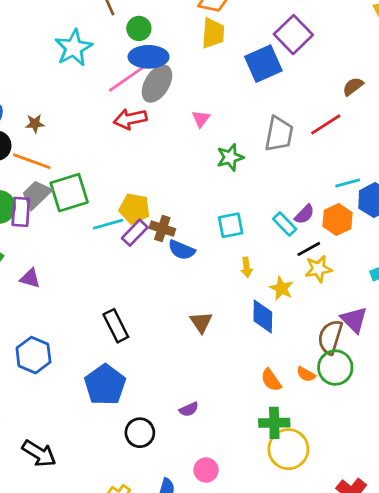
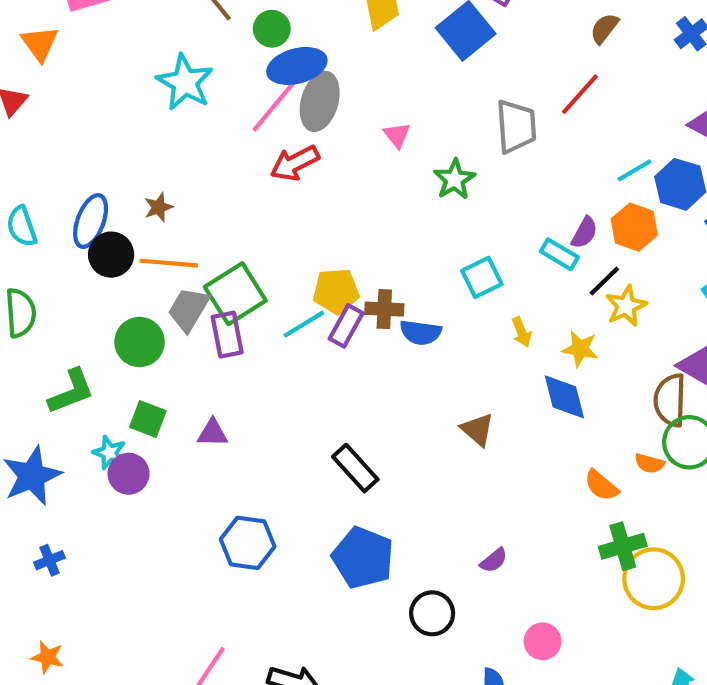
purple rectangle: (21, 212) -> (227, 335), moved

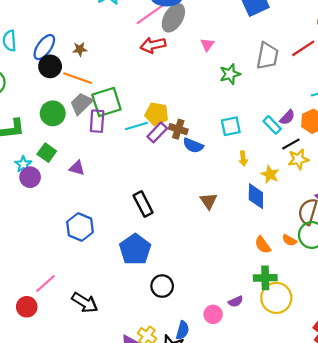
purple semicircle: (494, 560) -> (236, 301), moved

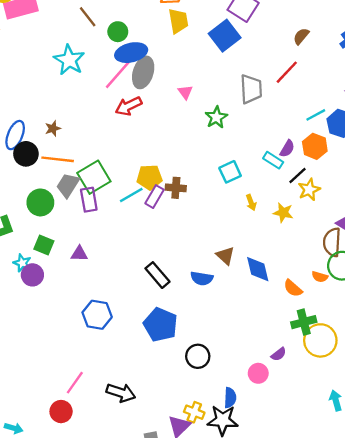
blue semicircle: (193, 145) -> (202, 278), moved
blue diamond: (256, 196) -> (258, 269), moved

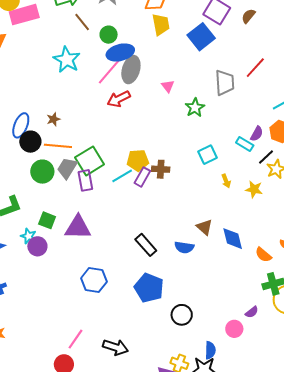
brown semicircle: (301, 36) -> (248, 16), moved
green circle: (40, 202) -> (42, 172), moved
purple triangle: (79, 254) -> (78, 227), size x1.8

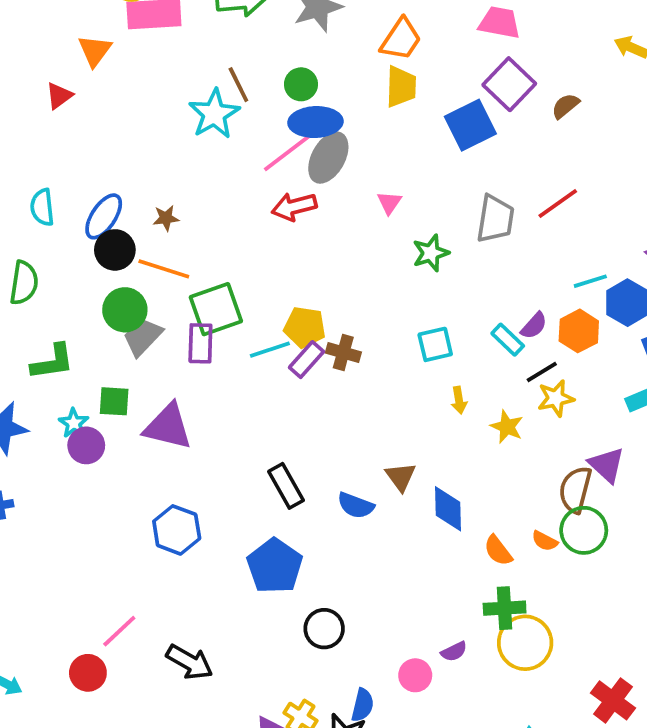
brown line: (82, 22) -> (238, 85), moved
gray trapezoid: (67, 168) -> (143, 337), moved
green square: (47, 220) -> (114, 401), turned -30

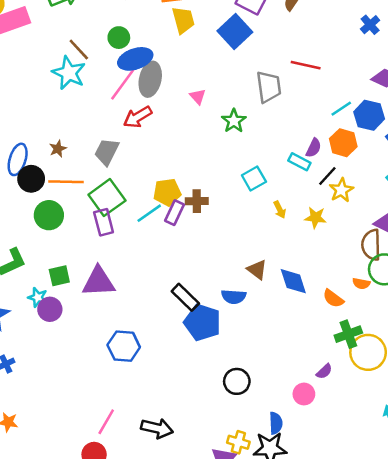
red line: (558, 203) -> (306, 65), turned 64
gray trapezoid: (143, 337) -> (107, 152), moved
blue pentagon: (275, 566) -> (202, 322), moved

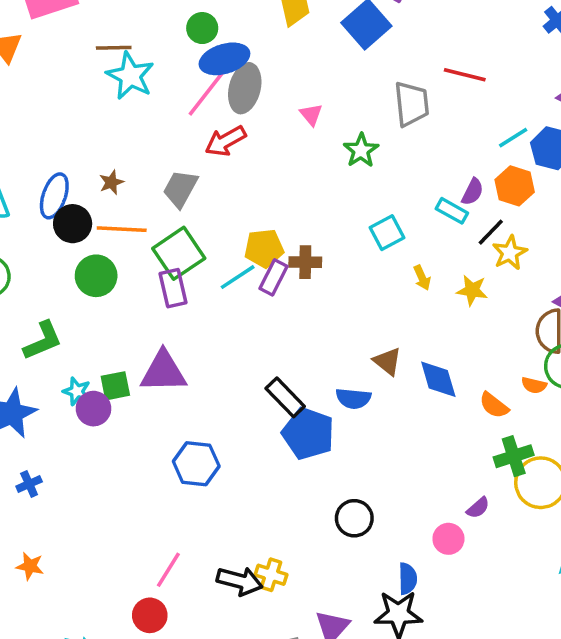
brown line: (79, 50) -> (114, 48), moved, turned -50
green square: (59, 276) -> (115, 386), moved
yellow cross: (238, 442) -> (271, 575), moved

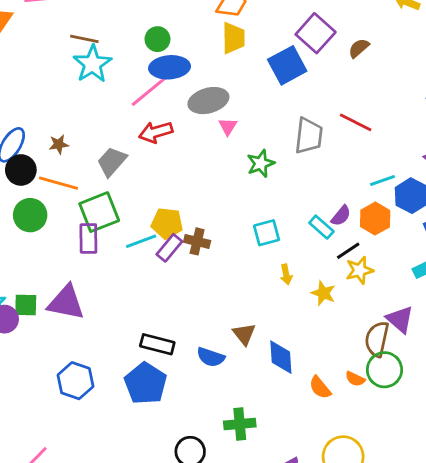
gray ellipse: (245, 88) -> (208, 101), moved, turned 48
black rectangle: (285, 397) -> (157, 344), turned -44
blue pentagon: (308, 434) -> (146, 383), moved
green cross: (514, 456) -> (240, 424), moved

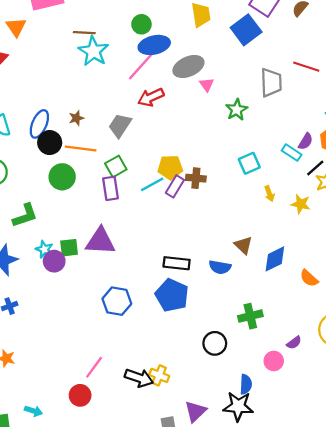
green square: (99, 212) -> (116, 166), size x0.7
blue diamond: (281, 357) -> (275, 259), turned 76

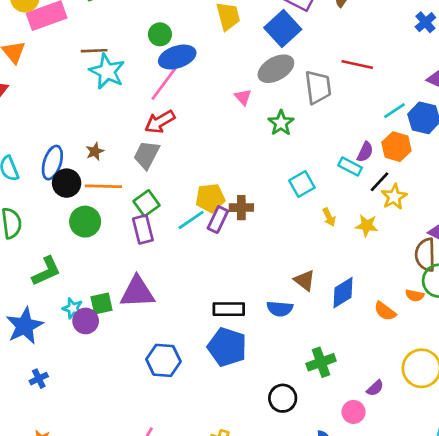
gray ellipse: (188, 66) -> (276, 69), moved
red arrow: (151, 97) -> (160, 122), moved

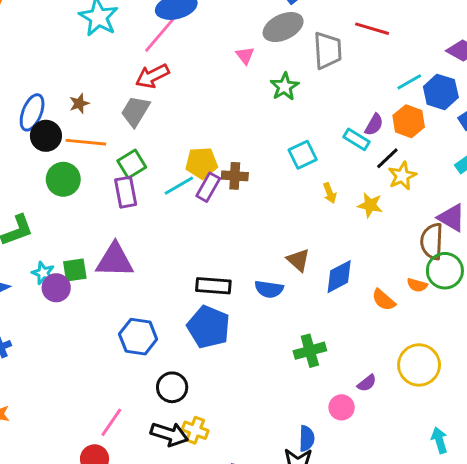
black circle: (283, 398) -> (172, 387), moved

